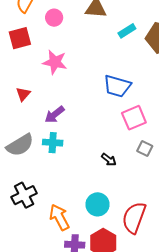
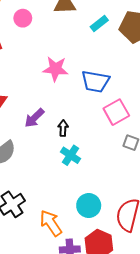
pink star: (55, 62) -> (55, 69), moved
cyan cross: (53, 143) -> (70, 155), moved, turned 36
black arrow: (109, 160) -> (63, 128), moved, turned -119

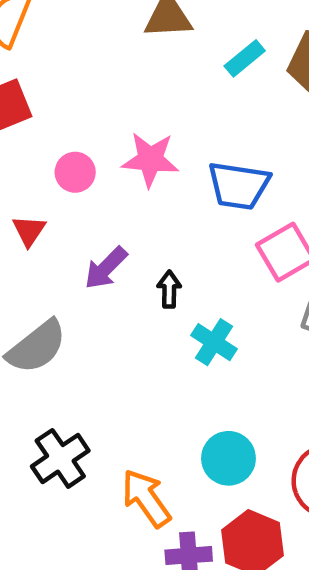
pink circle: (23, 18) -> (75, 172), moved
cyan cross: (70, 155) -> (214, 342), moved

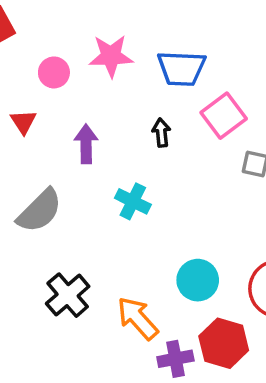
purple arrow: (106, 268) -> (86, 144), turned 141
black arrow: (169, 289) -> (161, 133), moved
cyan cross: (214, 342) -> (133, 201), moved

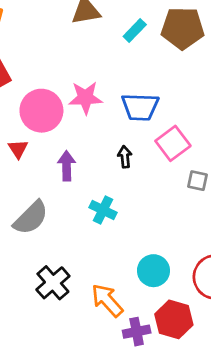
pink circle: (54, 72) -> (41, 111), size x1.8

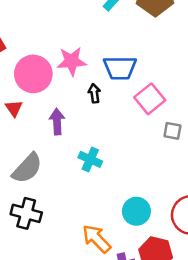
black arrow: (125, 157) -> (94, 93), moved
black cross: (53, 283) -> (26, 213), moved, turned -32

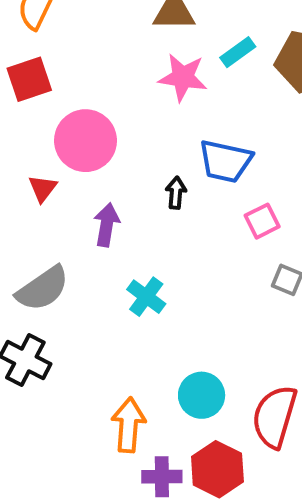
pink star: (72, 61) -> (183, 77), moved
pink square: (150, 99) -> (262, 221), size x0.7
orange arrow: (97, 239) -> (128, 425), turned 36

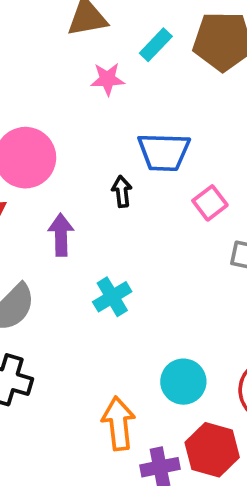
pink star: (183, 77) -> (107, 79), size x0.7
cyan cross: (146, 297) -> (112, 297), turned 33

